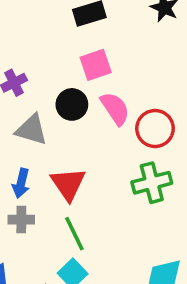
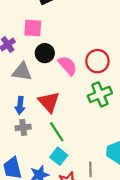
pink square: (96, 65) -> (33, 28), moved, turned 30
pink semicircle: (115, 108) -> (68, 66), moved

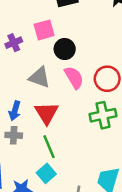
pink square: (33, 28) -> (44, 30), turned -30
black circle: (45, 53) -> (65, 49), moved
gray triangle: (22, 72) -> (39, 77), moved

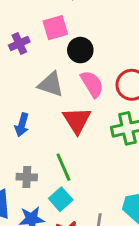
red triangle: (47, 113) -> (77, 120), moved
gray cross: (14, 135) -> (27, 177), moved

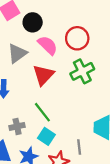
gray triangle: (51, 84) -> (17, 53), turned -40
red triangle: (77, 120) -> (43, 75), turned 30

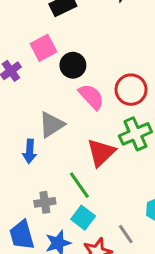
gray triangle: (17, 53) -> (52, 125), moved
red triangle: (43, 75) -> (101, 153), moved
gray line: (79, 147) -> (126, 234), turned -32

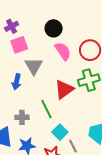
pink square: (44, 48) -> (19, 45), moved
gray triangle: (52, 125) -> (34, 66), turned -36
cyan square: (83, 218) -> (60, 132), moved

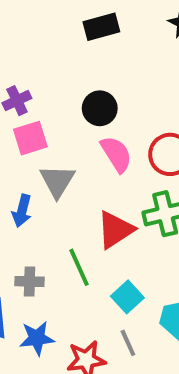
cyan square: (60, 132) -> (127, 297), moved

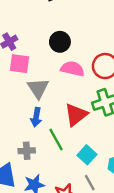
pink square: (30, 138) -> (19, 64), turned 30
pink semicircle: (116, 154) -> (72, 69), turned -40
blue arrow: (22, 211) -> (36, 117), moved

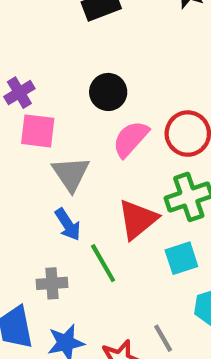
pink semicircle: (72, 69) -> (131, 139), turned -60
blue arrow: (36, 117) -> (68, 224), turned -42
cyan square: (87, 155) -> (181, 258), moved, turned 30

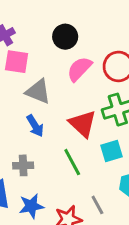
gray triangle: (71, 174) -> (38, 91), turned -36
red triangle: (138, 219) -> (83, 124), turned -40
green line: (103, 263) -> (72, 162), moved

